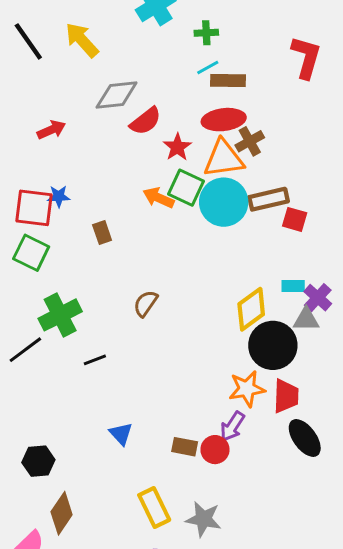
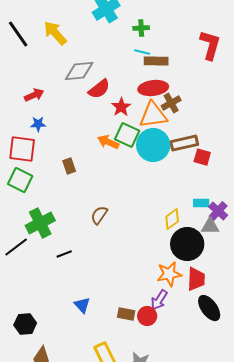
cyan line: (208, 67) -> (142, 52), turned 42
blue star: (59, 196) -> (38, 124), moved
yellow diamond: (251, 309) -> (172, 219), size x0.7

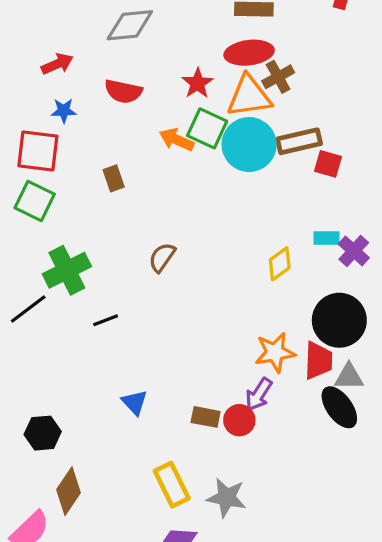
red semicircle: (99, 89) -> (123, 91), moved, turned 50
gray triangle: (210, 226) -> (349, 377), moved
black circle: (187, 244) -> (339, 320), moved

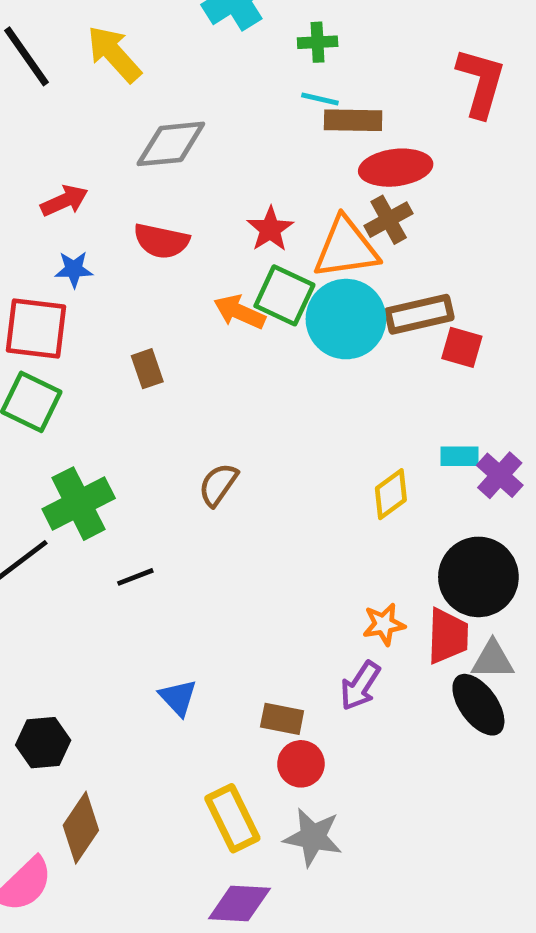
red ellipse: (249, 53) -> (396, 168), moved
orange star: (275, 352) -> (384, 624), size x0.7
red circle: (239, 420) -> (301, 764), moved

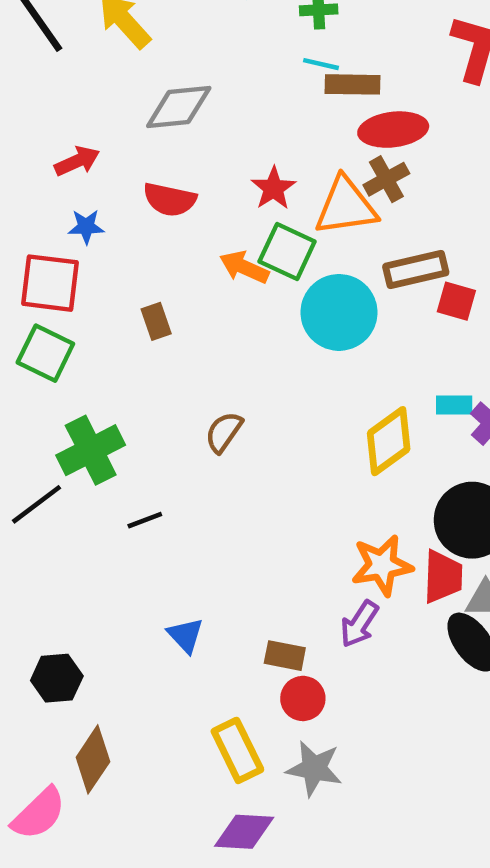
cyan circle: (346, 319) -> (339, 312), moved
yellow diamond: (391, 494) -> (389, 441), size x1.4
orange star: (384, 624) -> (382, 565), size x1.5

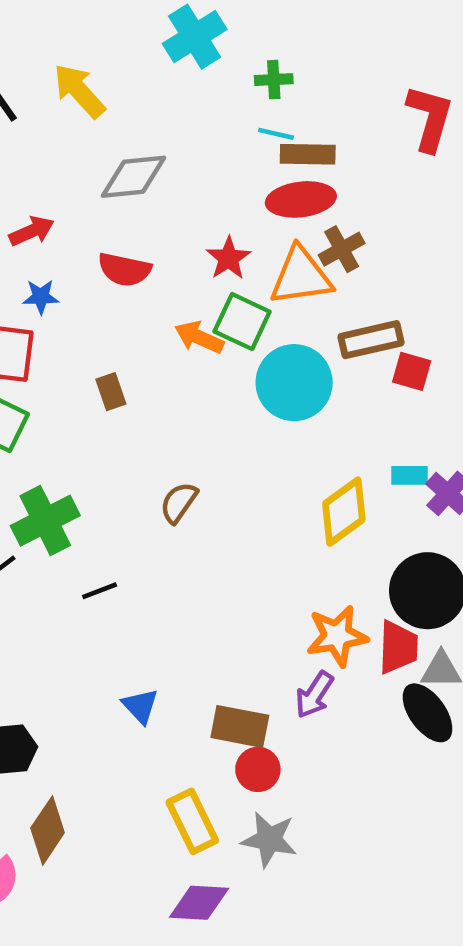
red ellipse: (393, 130) -> (301, 199), moved
brown rectangle: (285, 656) -> (240, 726), size x1.4

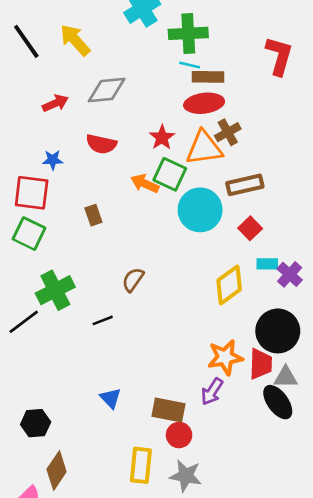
green cross: (274, 80) -> (188, 33), size x1.8
red arrow: (32, 231) -> (55, 103), moved
red square: (412, 371) -> (250, 228), moved, turned 30
black line: (100, 591) -> (103, 320), moved
yellow rectangle: (192, 821) -> (141, 465), turned 32

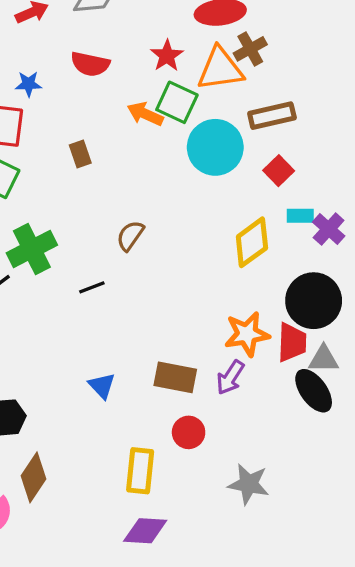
brown rectangle: (169, 410) -> (175, 377), moved
gray star: (186, 476) -> (249, 484), moved

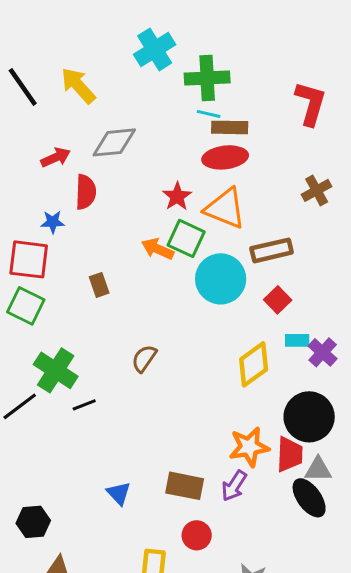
brown cross: (250, 49) -> (317, 190), moved
red semicircle: (90, 64) -> (86, 192), moved, turned -100
orange triangle: (220, 69) -> (225, 208), turned 30
green cross: (32, 249) -> (56, 370), turned -30
black line: (92, 287) -> (84, 405), moved

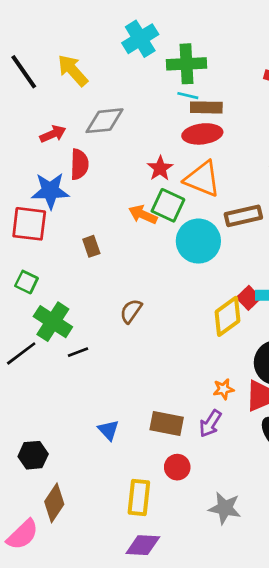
blue star: (53, 222) -> (50, 191), size x1.8
red square: (278, 300) -> (249, 298), moved
green square: (26, 306) -> (26, 282), moved, size x0.7
orange star: (249, 447) -> (223, 389), size x0.6

